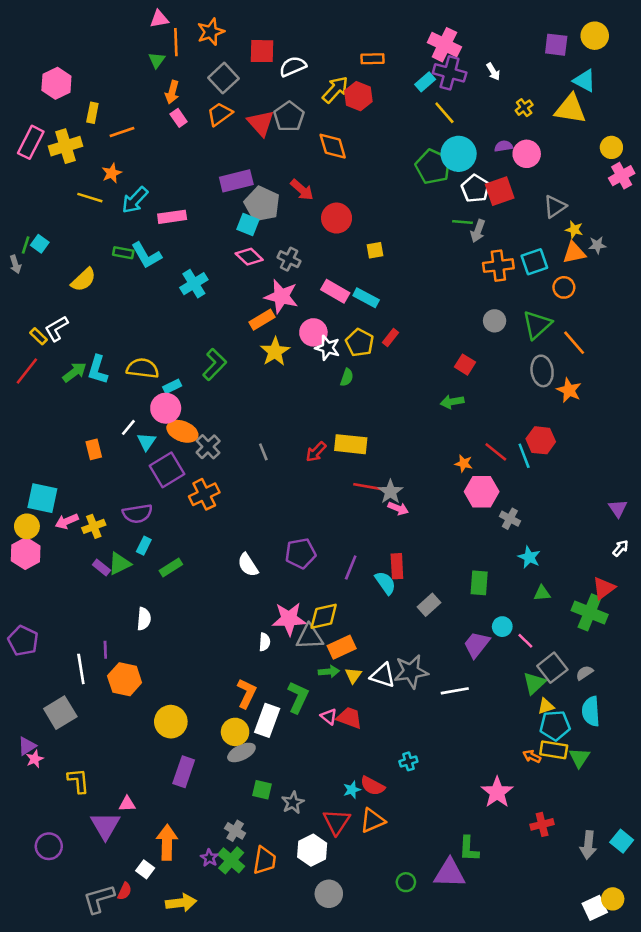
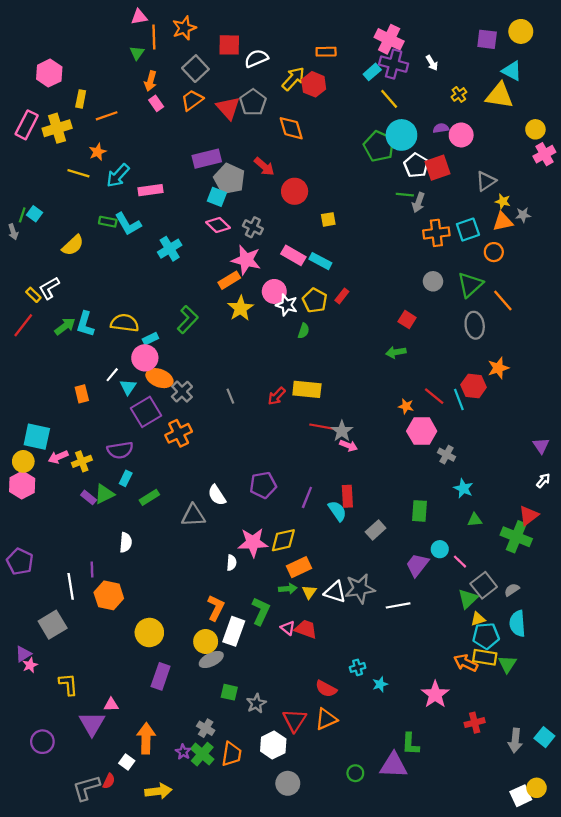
orange star: (569, 390) -> (498, 368), moved, turned 30
gray triangle: (310, 637) -> (193, 515), moved
orange arrow: (532, 756) -> (466, 663), size x1.5
cyan star: (352, 790) -> (380, 684), moved

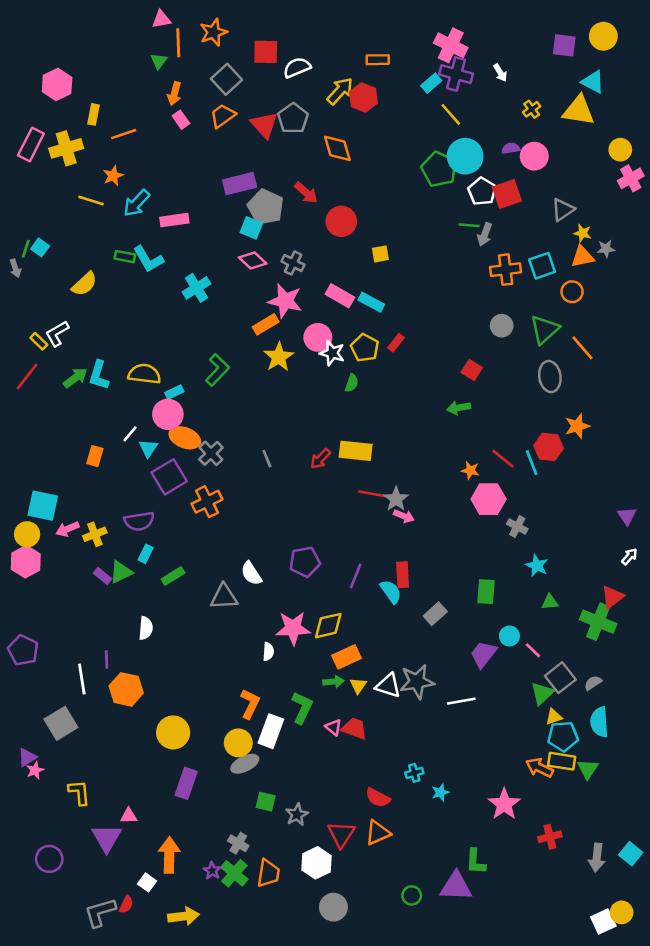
orange rectangle: (82, 394) -> (95, 456), turned 30

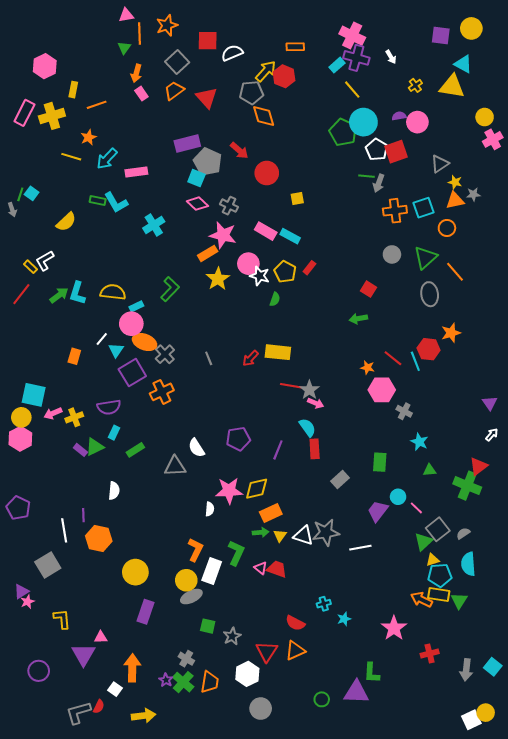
gray pentagon: (293, 118) -> (251, 93), moved, turned 30
cyan semicircle: (391, 592) -> (307, 428), moved

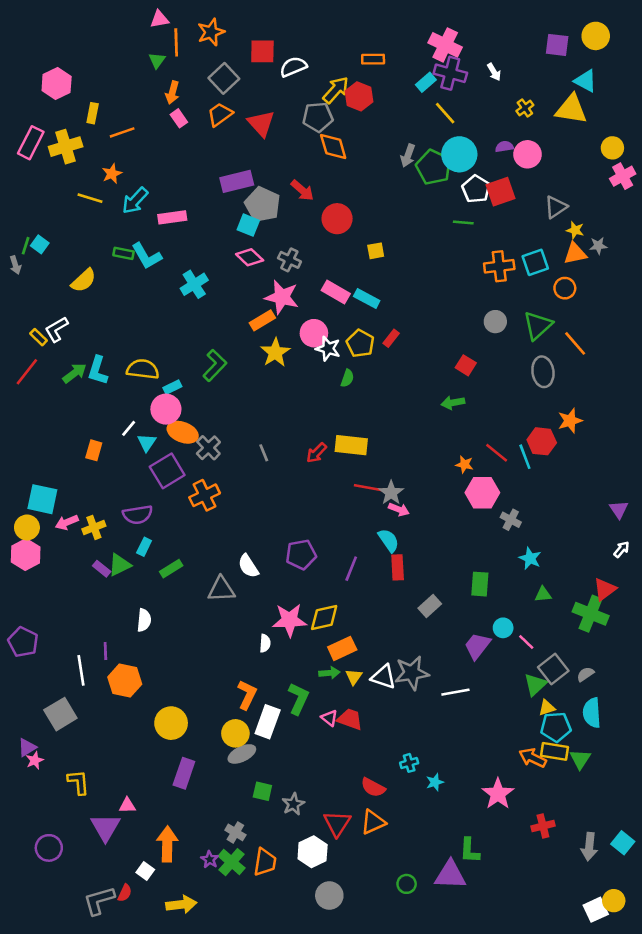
gray arrow: (379, 183) -> (408, 156), moved

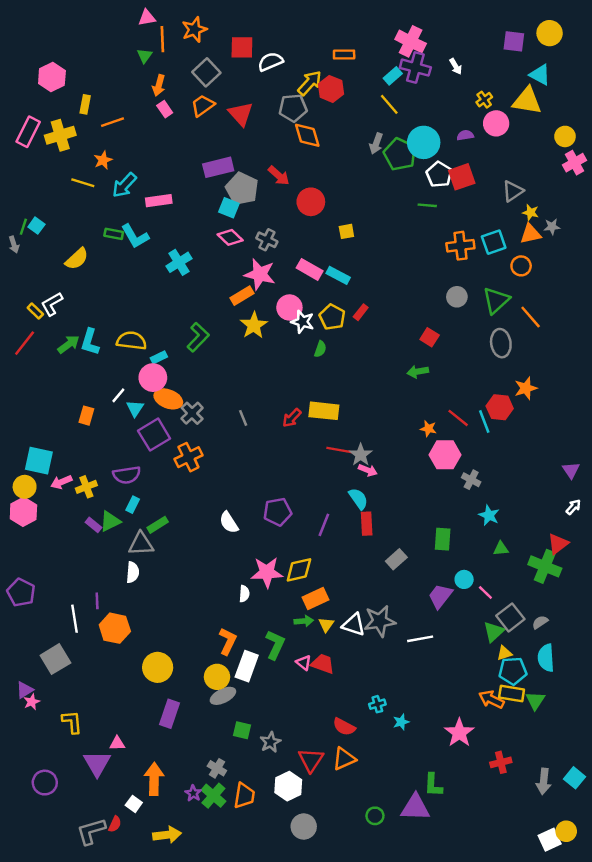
yellow line: (445, 113) -> (389, 104), moved
pink circle: (528, 154) -> (496, 123), moved
gray triangle: (221, 589) -> (141, 544), moved

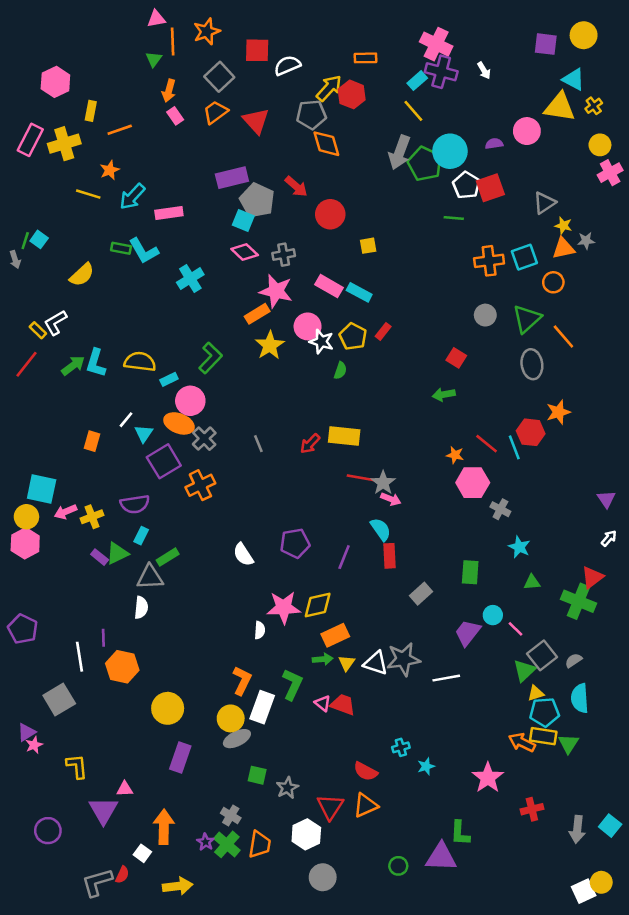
yellow cross: (484, 100) -> (594, 106), moved
gray arrow: (376, 144) -> (400, 152), size x1.5
gray cross: (267, 240) -> (284, 255), turned -36
pink circle: (153, 378) -> (190, 401), moved

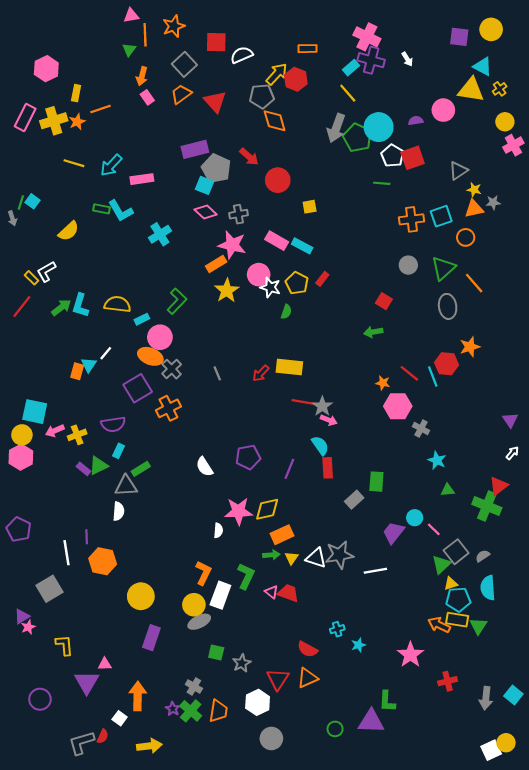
orange star: (110, 170) -> (77, 122), moved
cyan triangle: (144, 434) -> (89, 365), moved
green rectangle: (470, 572) -> (376, 482), moved

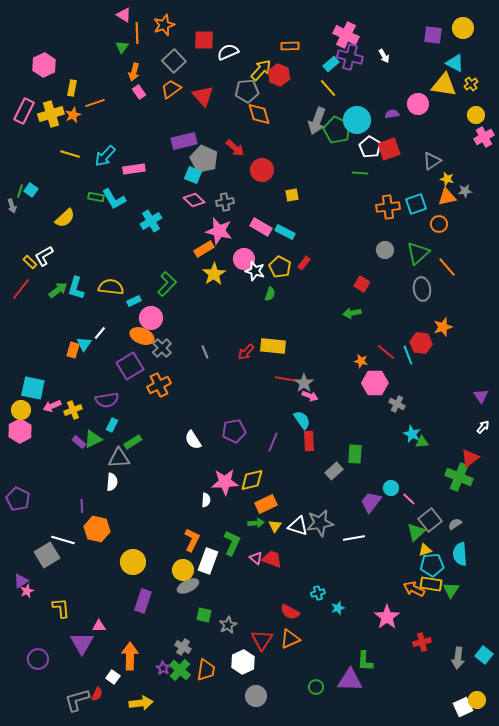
pink triangle: (131, 16) -> (124, 15), turned 42
green triangle: (448, 490) -> (422, 442), moved
white line: (67, 553) -> (63, 540), moved, turned -65

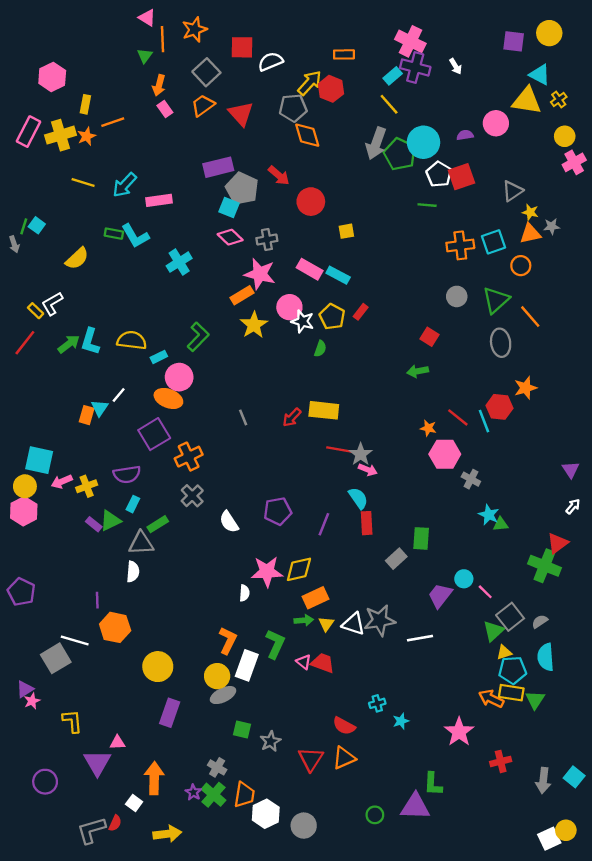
gray cross: (162, 348) -> (192, 496), moved
white hexagon: (243, 662) -> (266, 814), moved

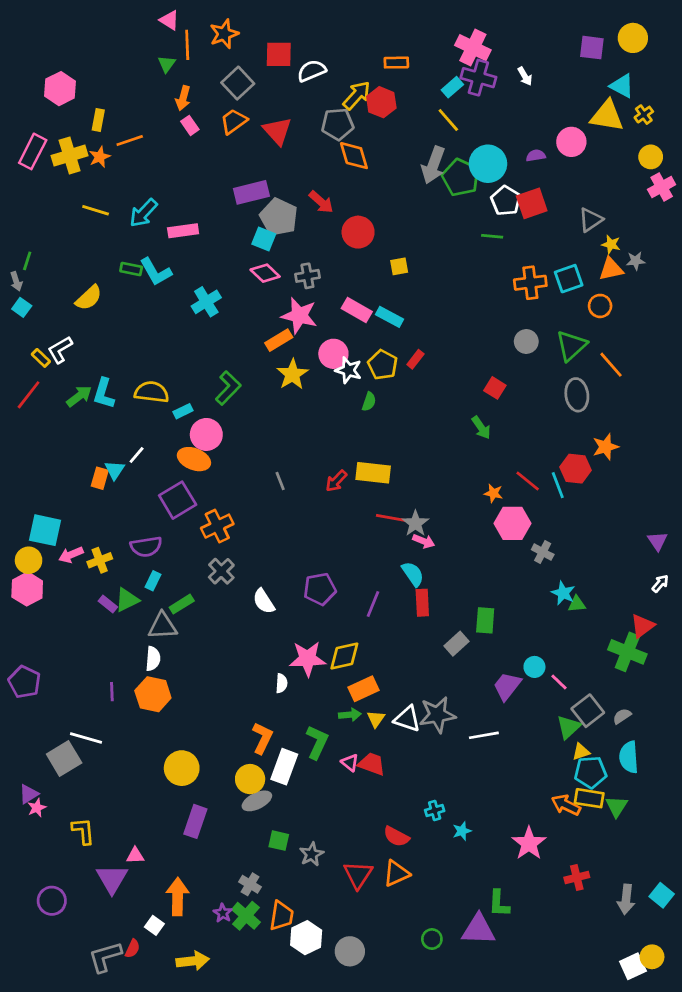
cyan square: (37, 225) -> (22, 307), moved
green arrow: (418, 371) -> (481, 428), turned -114
orange hexagon: (115, 627) -> (153, 694), moved

